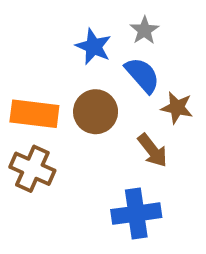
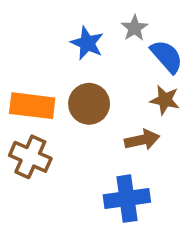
blue semicircle: (142, 75) -> (167, 56), moved
brown arrow: (153, 150) -> (142, 140), turned -64

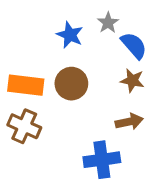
brown arrow: (142, 140) -> (129, 122), moved

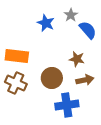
brown star: (132, 81) -> (77, 59), moved
brown circle: (71, 84) -> (52, 78), moved

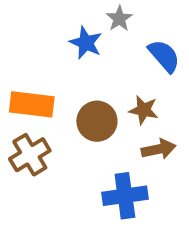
gray star: (71, 15) -> (119, 19), moved
brown circle: (52, 78) -> (97, 121), moved
brown cross: (16, 83) -> (30, 155), turned 35

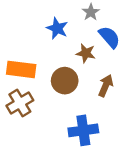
gray star: (119, 19) -> (91, 12), moved
brown star: (144, 110) -> (86, 53), moved
brown arrow: (159, 149) -> (106, 86), moved, turned -55

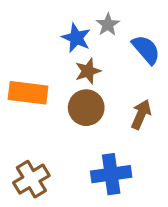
gray star: (91, 12) -> (108, 25), moved
brown star: (86, 53) -> (88, 71), moved, turned -30
brown cross: (20, 103) -> (31, 179), moved

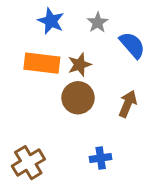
blue star: (76, 38) -> (51, 21), moved
orange rectangle: (28, 93) -> (42, 63), moved
blue cross: (111, 174) -> (101, 158), size x0.6

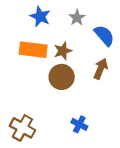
brown arrow: (128, 104) -> (101, 69), moved
blue cross: (101, 158) -> (79, 124), turned 35
brown cross: (28, 163) -> (22, 128), turned -30

